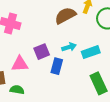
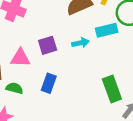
cyan rectangle: (91, 52) -> (107, 30), moved
blue rectangle: (57, 66) -> (49, 83), moved

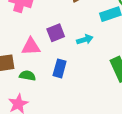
cyan arrow: (81, 43) -> (85, 40), moved

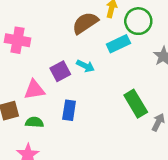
cyan arrow: (85, 40) -> (85, 66), moved, turned 49

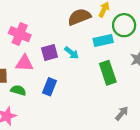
pink cross: (18, 40) -> (20, 34), moved
green rectangle: (136, 104) -> (108, 73), moved

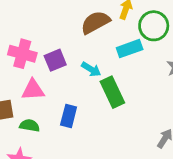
purple square: (49, 53) -> (55, 60), moved
green rectangle: (108, 73) -> (112, 92), moved

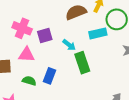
green semicircle: (30, 125) -> (29, 81), moved

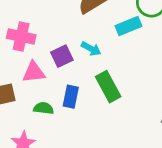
purple square: (45, 36) -> (62, 56), moved
green rectangle: (82, 63) -> (108, 87), moved

